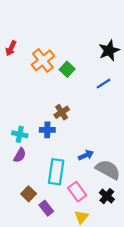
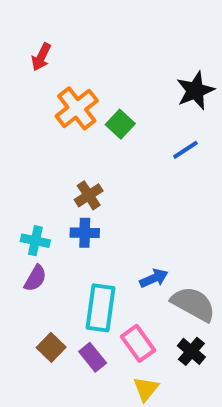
red arrow: (11, 48) -> (41, 57), moved
brown cross: (62, 112) -> (89, 195), moved
purple rectangle: (46, 208) -> (93, 357), moved

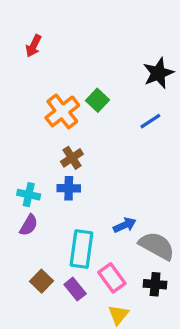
orange cross: (77, 108) -> (62, 111), moved
black cross: (191, 351) -> (155, 284), turned -35

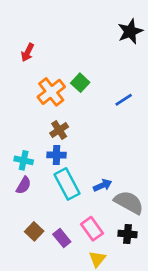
red arrow: (34, 46) -> (28, 52), moved
black star: (158, 73) -> (130, 31), moved
cyan rectangle: (82, 249) -> (67, 184), moved, turned -36

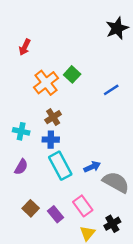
cyan cross: (24, 160) -> (21, 131), moved
black cross: (128, 234) -> (112, 224), moved, turned -35

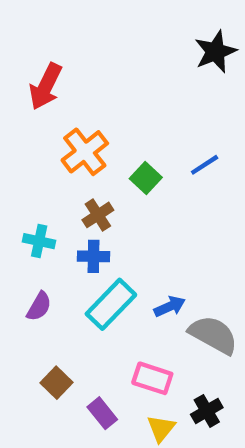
red arrow: (25, 47) -> (46, 86), size x1.5
green square: (72, 74) -> (146, 178), moved
cyan rectangle: (60, 166) -> (111, 304), turned 72
pink rectangle: (83, 206) -> (152, 378), turned -36
purple rectangle: (55, 214) -> (102, 413), moved

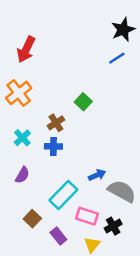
orange cross: (85, 152) -> (19, 93), moved
blue line: (205, 165) -> (117, 58), moved
cyan cross: (39, 241) -> (22, 138), turned 35
cyan rectangle: (111, 304) -> (63, 195), moved
black cross: (207, 411) -> (113, 226), moved

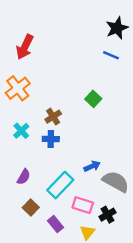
blue line: (117, 58) -> (111, 55), turned 56
green square: (83, 102) -> (93, 99), moved
purple semicircle: (22, 175) -> (24, 177), moved

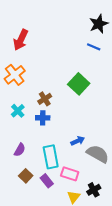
green square: (93, 99) -> (79, 84), size x1.5
cyan rectangle: (60, 185) -> (51, 157), turned -55
black cross: (107, 215) -> (94, 190), moved
purple rectangle: (56, 224) -> (47, 181), moved

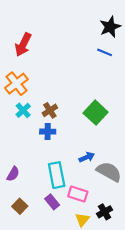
green square: (79, 84) -> (96, 113), moved
cyan cross: (18, 111) -> (23, 110), moved
purple semicircle: (20, 150) -> (13, 174), moved
brown square: (26, 176) -> (20, 206), moved

